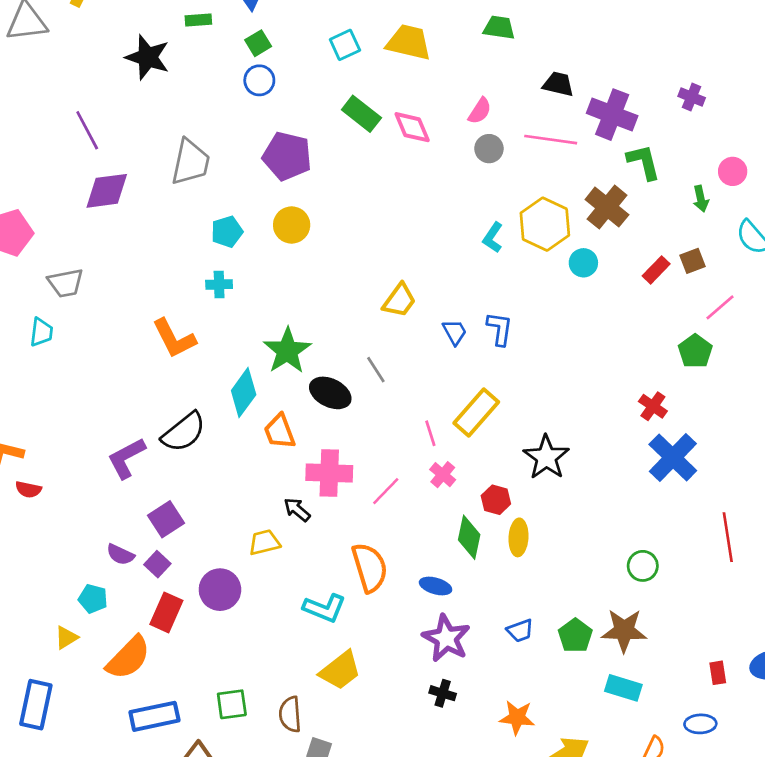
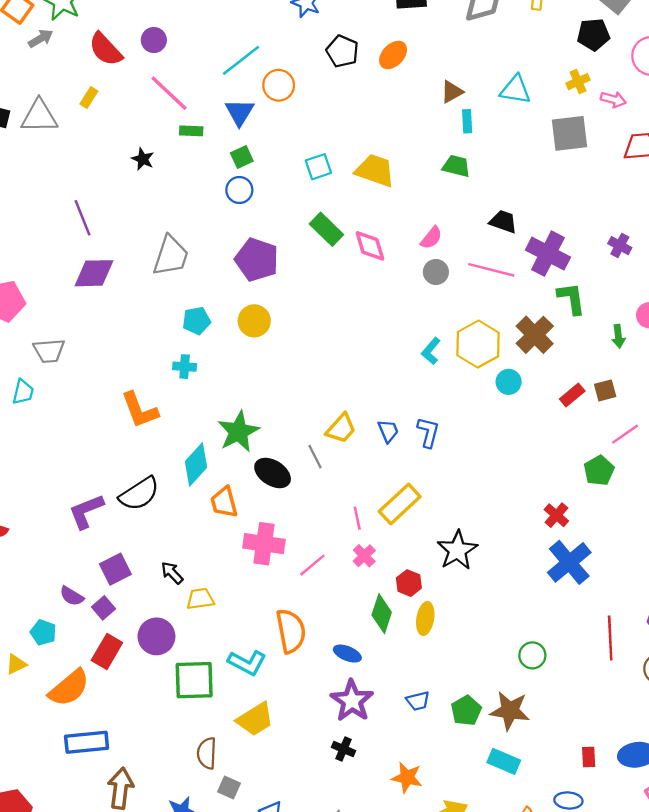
black star: (148, 57) -> (143, 159), size x0.6
yellow trapezoid: (399, 300) -> (341, 428), moved
black arrow: (297, 510) -> (172, 573), moved
green square: (232, 704) -> (194, 680), moved, size x1.5

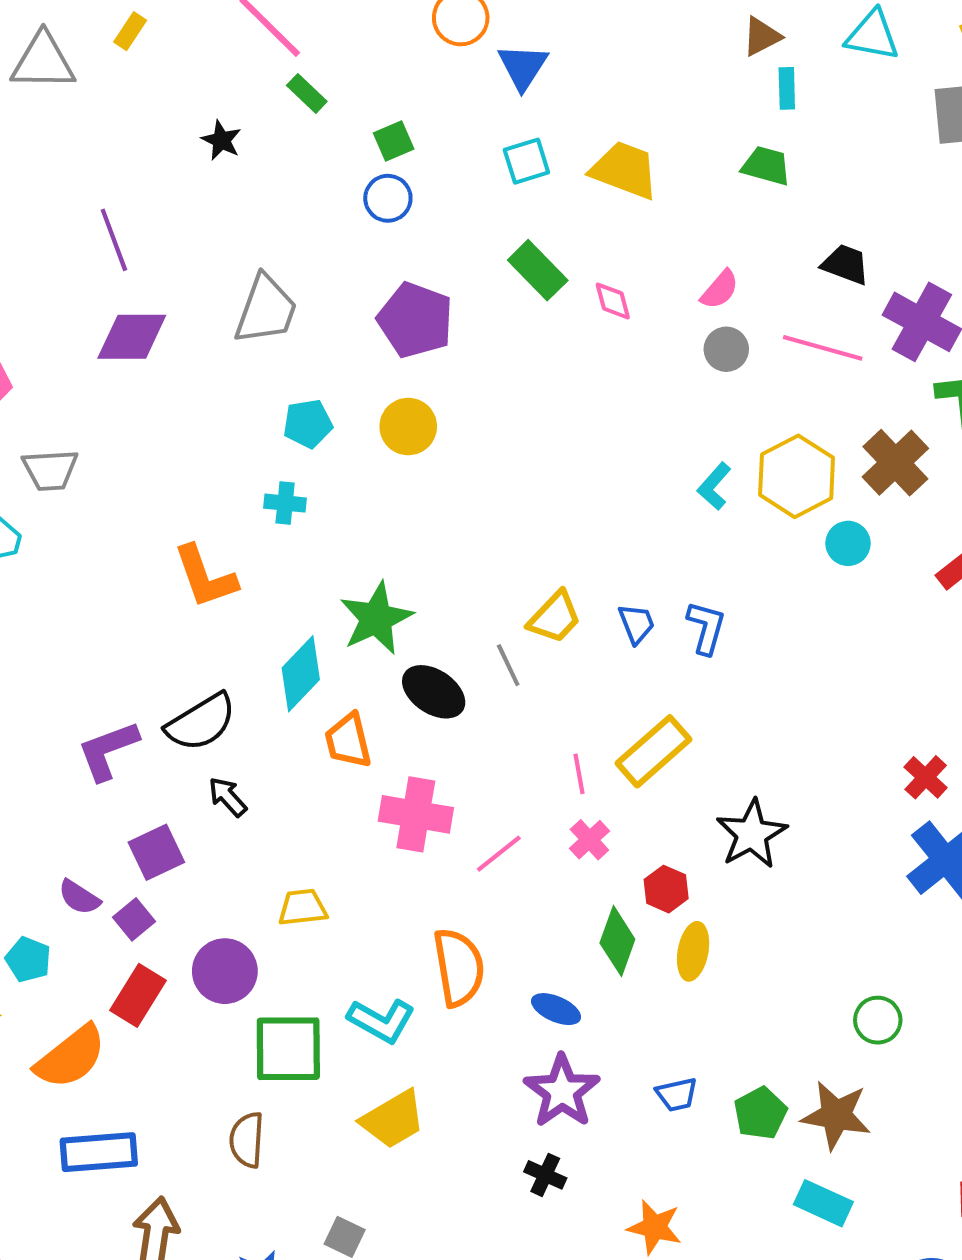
blue triangle: (240, 112) -> (523, 67), moved
green rectangle: (191, 131) -> (307, 93), turned 40
pink diamond: (370, 246) -> (613, 301), size x0.7
black arrow: (172, 573) -> (228, 797), moved
brown semicircle: (207, 753) -> (247, 1140), moved

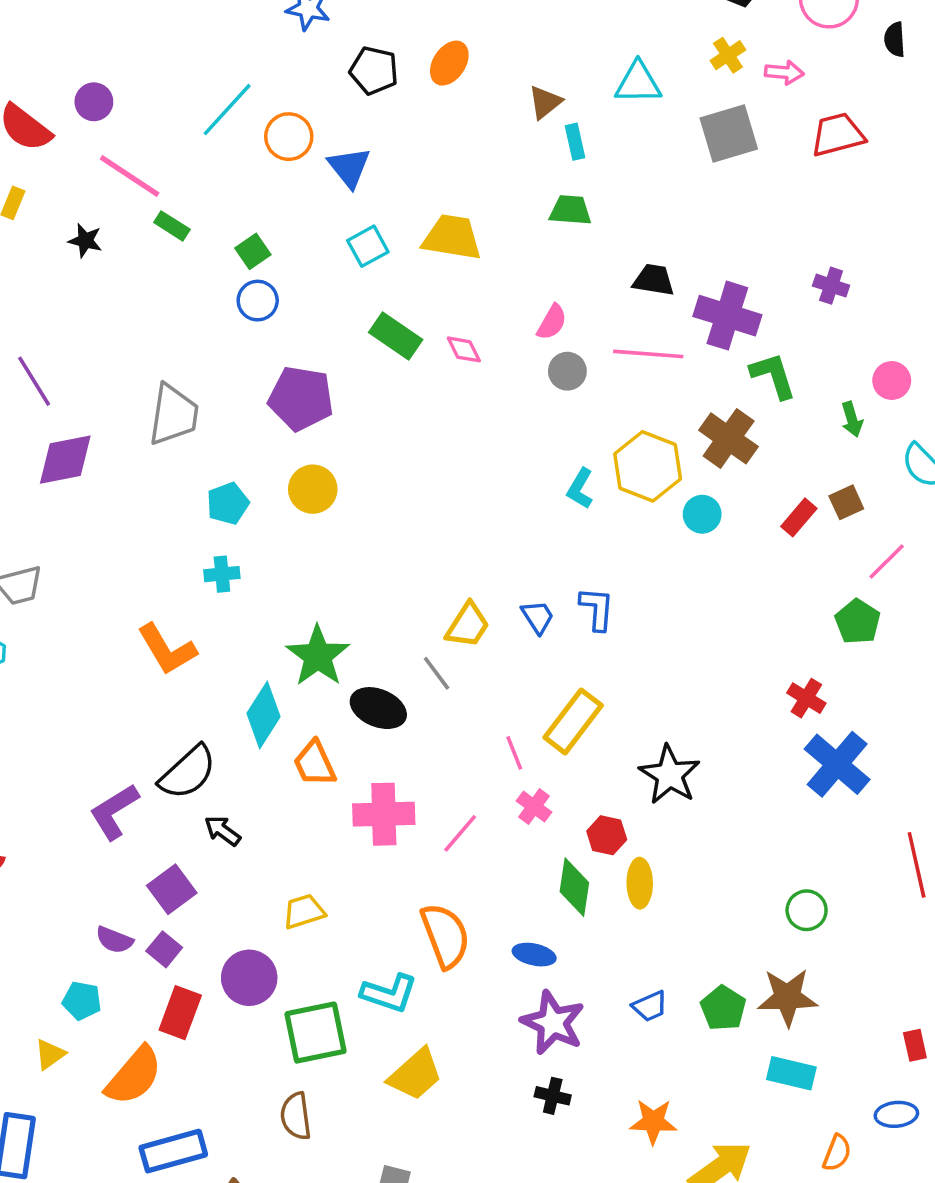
black star: (221, 140) -> (85, 241), moved

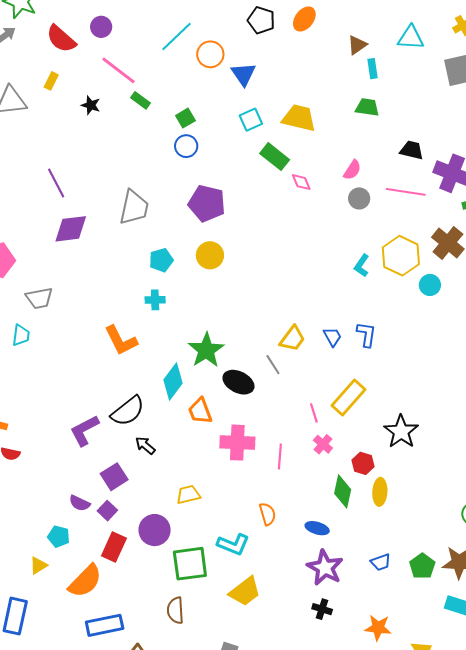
green rectangle: (396, 336) -> (275, 157), moved
pink line: (460, 833) -> (280, 456), turned -40
orange semicircle: (445, 936) -> (267, 514), size x0.6

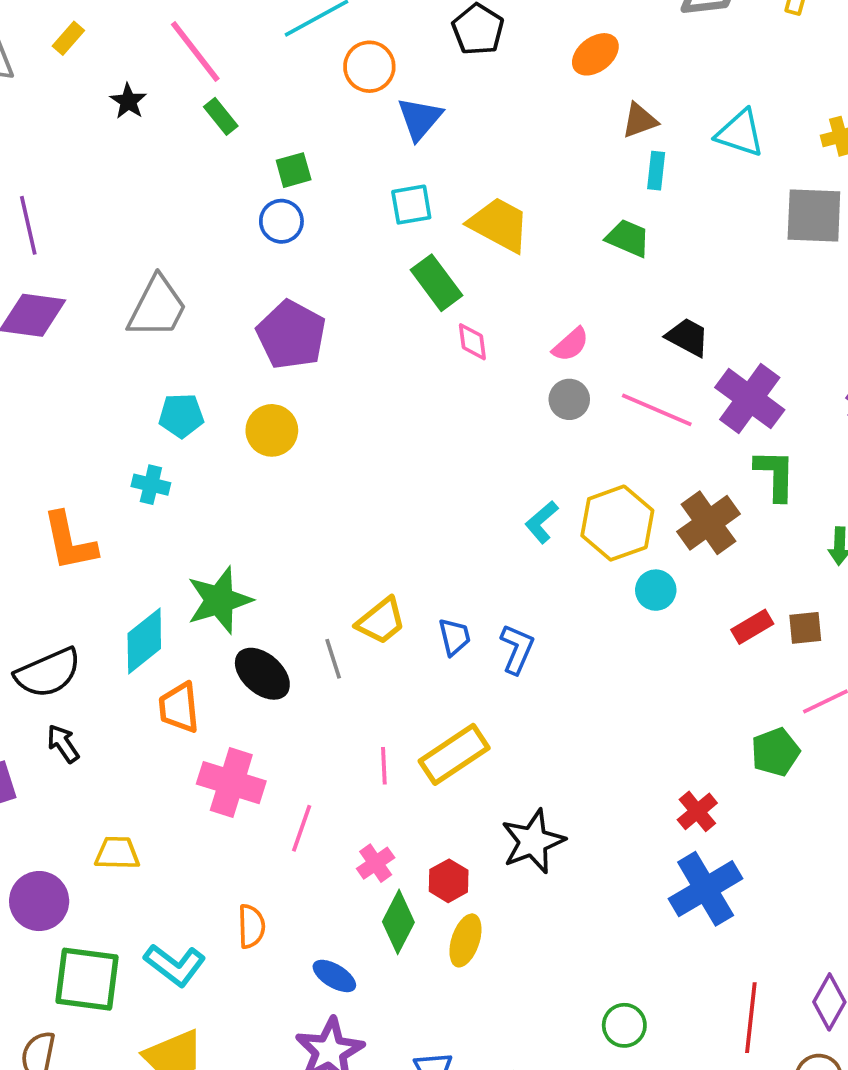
orange ellipse: (304, 19) -> (595, 54), moved
pink cross: (323, 444) -> (376, 863), moved

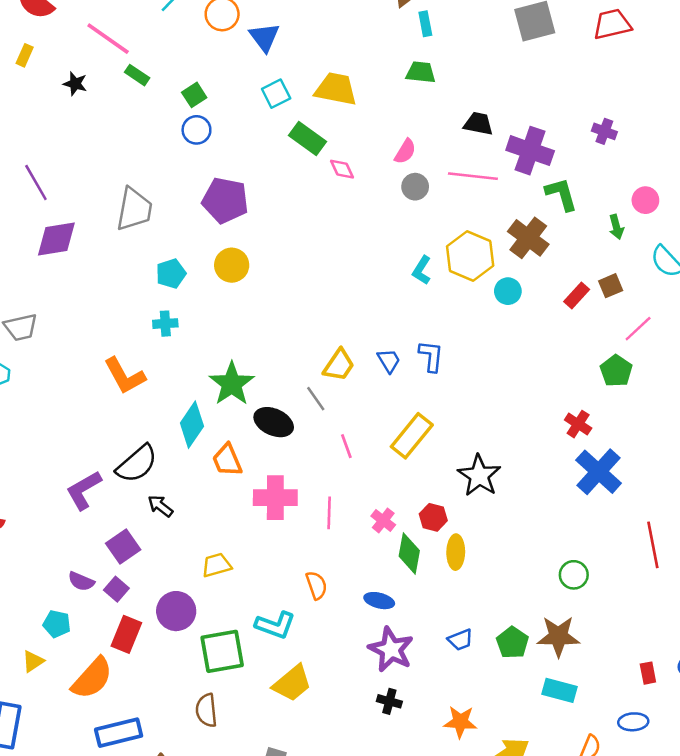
pink line: (384, 766) -> (346, 446), moved

